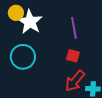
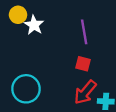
white star: (30, 22) -> (34, 25), size x0.7
cyan circle: (23, 57) -> (26, 89), moved

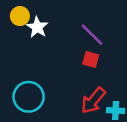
purple line: (84, 32) -> (92, 35), turned -35
red square: (83, 64) -> (91, 60), moved

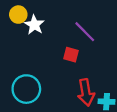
red square: (91, 60) -> (71, 55), moved
red arrow: (93, 101) -> (86, 92), turned -50

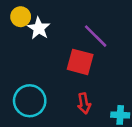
red square: (71, 55) -> (80, 62), size x1.5
red arrow: (86, 92) -> (84, 103), moved, size x0.7

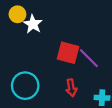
purple line: (96, 36) -> (89, 58), moved

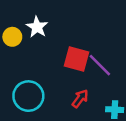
yellow circle: (17, 14) -> (12, 37), moved
red arrow: (71, 88) -> (80, 99), turned -133

